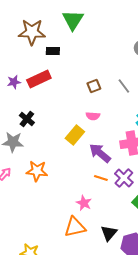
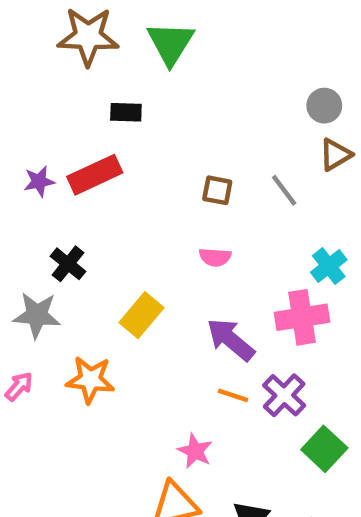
brown star: (32, 32) -> (88, 37), moved
brown square: (94, 86) -> (217, 190), turned 32
yellow rectangle: (75, 135) -> (142, 315), moved

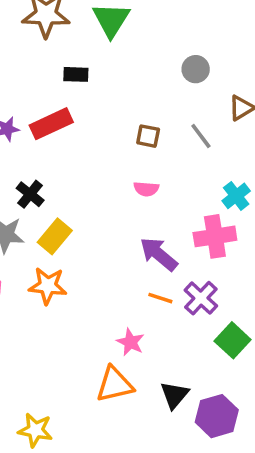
gray circle: (324, 106) -> (196, 69), moved
yellow rectangle: (142, 315) -> (55, 236), moved

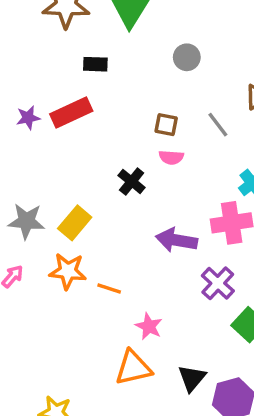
gray circle: (196, 69) -> (187, 57), moved
pink semicircle: (146, 189) -> (171, 157), moved
black cross: (30, 194) -> (132, 181), moved
purple arrow: (159, 254) -> (176, 240), turned -30
orange line: (160, 298) -> (109, 288), moved

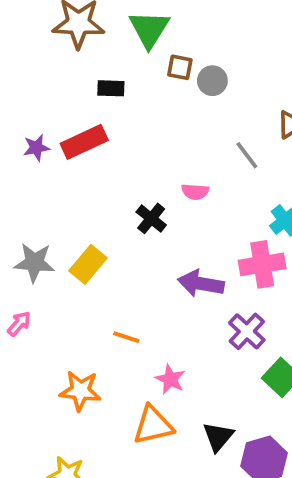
brown square: (166, 125) -> (180, 67), moved
orange star: (68, 271) -> (80, 391), moved

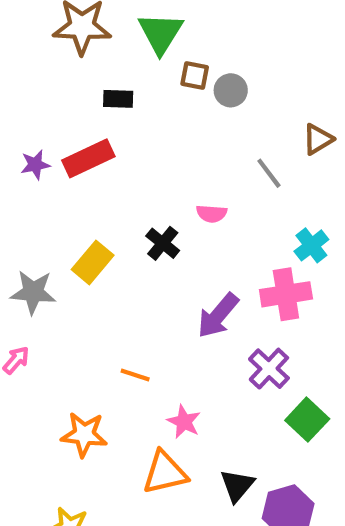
yellow rectangle: (88, 264) -> (93, 262), moved
purple arrow: (201, 284) -> (218, 316), turned -60

